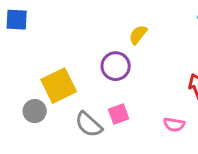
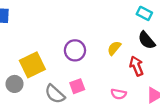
yellow semicircle: (138, 35) -> (114, 48), moved

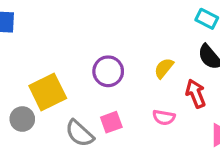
pink semicircle: (119, 94) -> (164, 117), moved

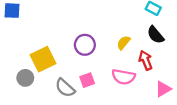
pink semicircle: (164, 117) -> (123, 77), size x1.5

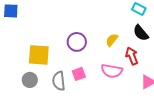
yellow square: (43, 59) -> (39, 55), turned 30
gray circle: (25, 78) -> (30, 80), moved
gray semicircle: (65, 88) -> (59, 81), turned 42

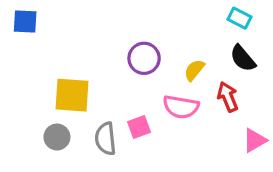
purple circle: (77, 42) -> (144, 58), moved
pink semicircle: (112, 71) -> (181, 107), moved

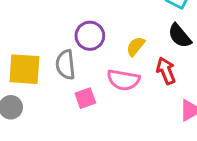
gray semicircle: (106, 139) -> (66, 65), moved

